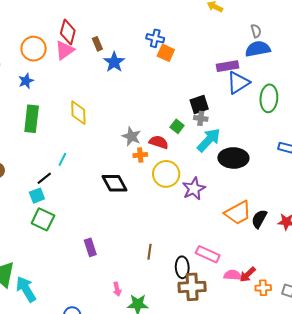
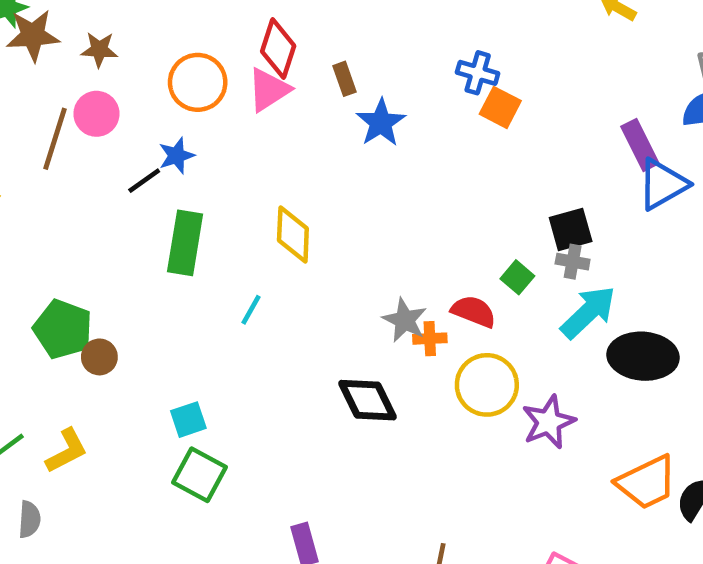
purple rectangle: (227, 66) -> (640, 145), turned 70
gray star: (131, 136) -> (405, 320), moved
cyan line: (62, 159) -> (251, 310), moved
black line: (44, 178) -> (144, 181), moved

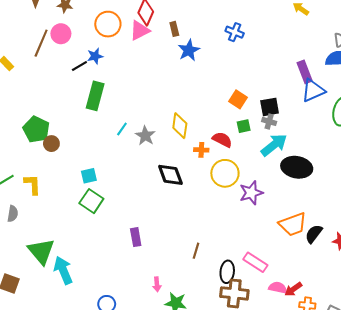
orange square: (500, 107) -> (238, 99), moved
yellow diamond: (293, 234) -> (180, 126), moved
green square: (517, 277) -> (244, 126), turned 32
gray star: (405, 320) -> (145, 136), moved
yellow L-shape: (67, 451) -> (33, 184), turned -70

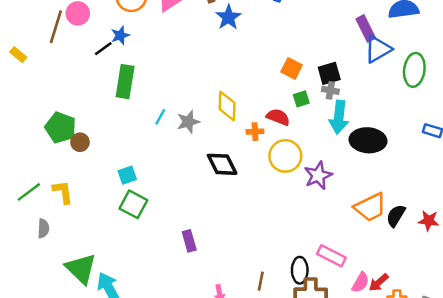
gray star: (145, 136) -> (188, 122), turned 30
cyan arrow: (274, 145) -> (339, 117), turned 140
brown line: (196, 251) -> (261, 281), moved
pink semicircle: (278, 288) -> (360, 282), turned 114

